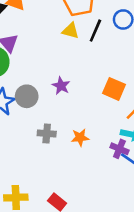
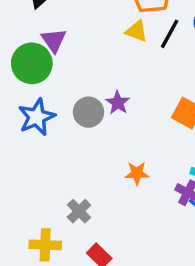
gray circle: (27, 96) -> (89, 112), moved
gray cross: (47, 133) -> (79, 211), moved, turned 36

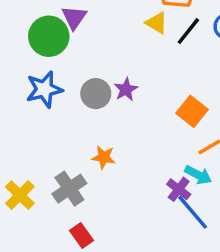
orange star: (137, 173) -> (104, 157), moved
gray cross: (79, 211) -> (69, 189), size x1.4
yellow cross: (45, 245) -> (20, 195), moved, turned 32

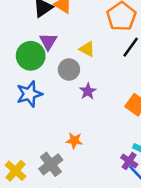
yellow triangle: (157, 23) -> (87, 49), moved
gray circle: (96, 94) -> (69, 69), moved

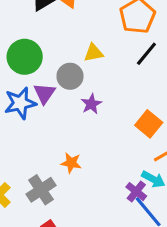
purple triangle: (48, 41) -> (44, 93), moved
yellow triangle: (87, 49) -> (94, 53), turned -42

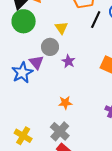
yellow triangle: (94, 53) -> (61, 28), turned -40
green circle: (25, 57) -> (24, 21), moved
gray cross: (41, 190) -> (60, 131), moved

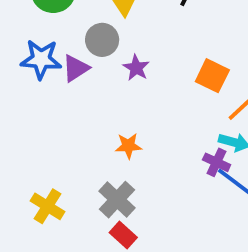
purple triangle: (36, 62) -> (76, 68), turned 35
blue star: (22, 73) -> (41, 59), moved, turned 30

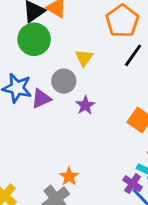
orange star: (128, 146) -> (69, 176), moved, turned 30

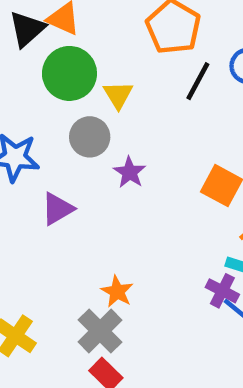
green circle: (34, 39) -> (69, 73), moved
purple triangle: (41, 99) -> (57, 209), moved

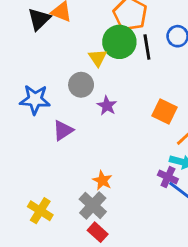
green circle: (69, 73) -> (119, 42), moved
black line: (198, 81) -> (147, 47), turned -35

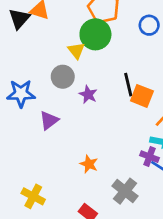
black line: (147, 47) -> (128, 85), moved
gray cross: (93, 205) -> (125, 191), moved

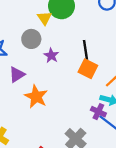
orange square: (142, 96) -> (88, 69), moved
orange star: (89, 164) -> (36, 97), moved, size x1.5

